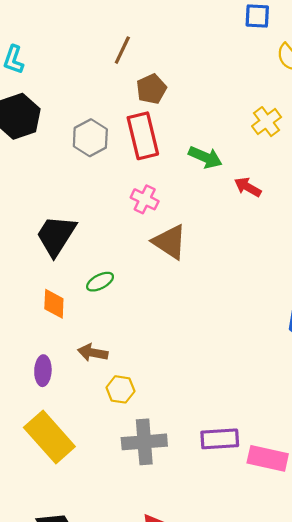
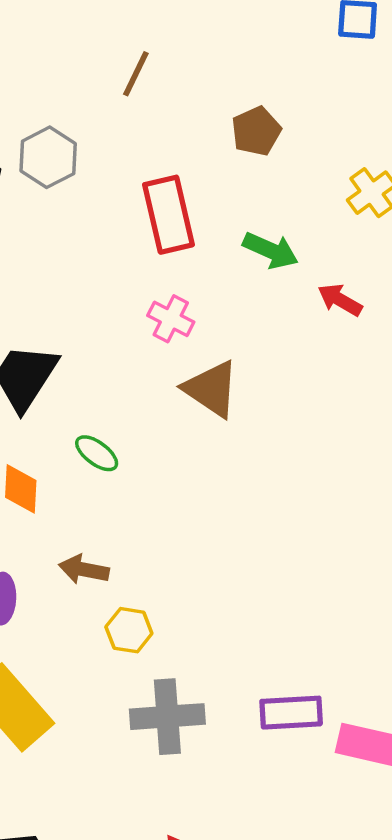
brown pentagon: (151, 89) -> (256, 131), moved
gray hexagon: (90, 138) -> (48, 157), moved
green ellipse: (100, 282) -> (97, 453), turned 64

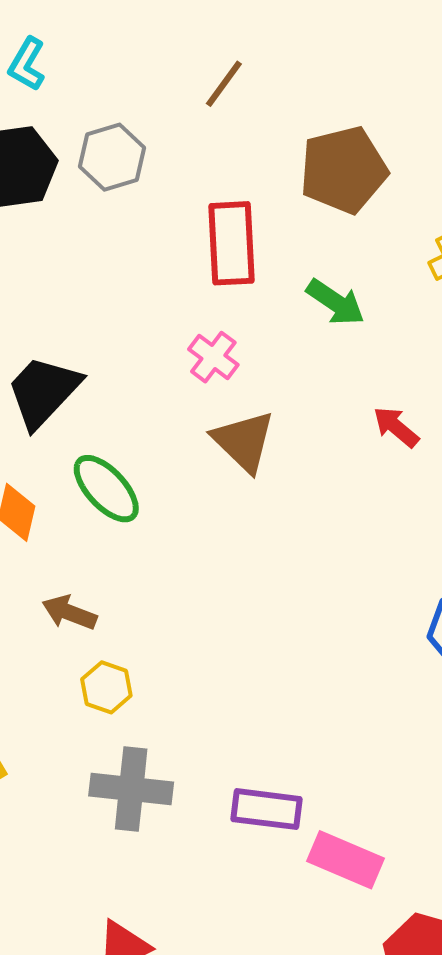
brown pentagon: (256, 131) -> (343, 170), size x1.6
red arrow: (340, 300) -> (396, 427), moved
green ellipse: (97, 453) -> (106, 489), size x1.5

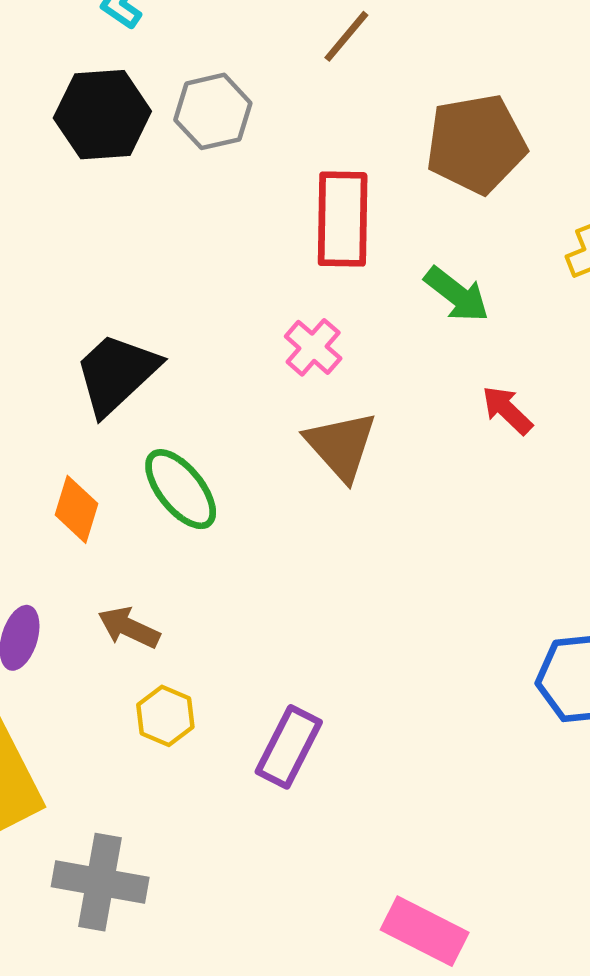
red arrow: (396, 427) -> (507, 410), moved
gray cross: (131, 789) -> (100, 882), moved
purple rectangle: (266, 809) -> (289, 747), moved, turned -74

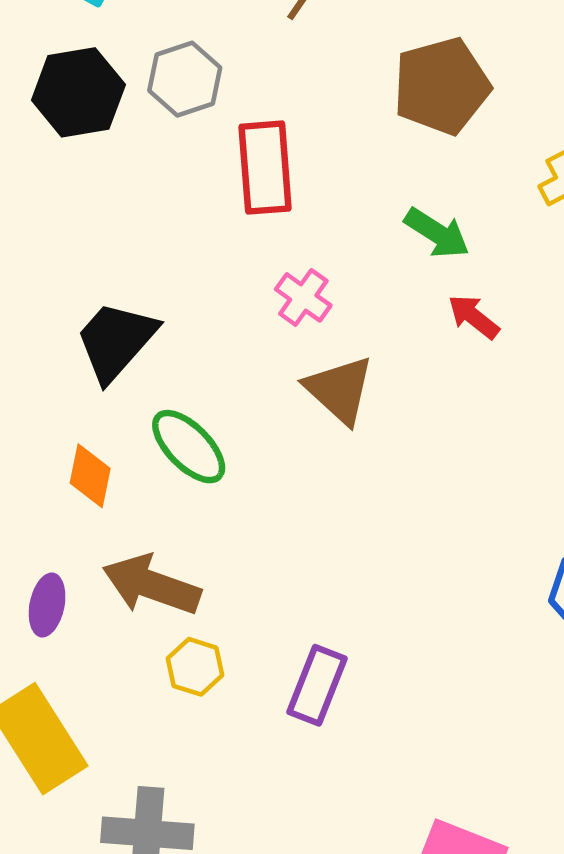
red rectangle: (343, 219) -> (265, 168), moved
red arrow: (507, 410) -> (474, 317), moved
brown arrow: (129, 628) -> (152, 585), size x1.6

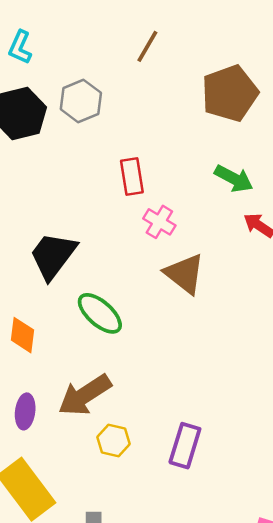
red rectangle: (265, 168) -> (132, 177), moved, size x0.7
orange diamond: (90, 476) -> (23, 335), moved
brown arrow: (152, 585) -> (85, 395), turned -48

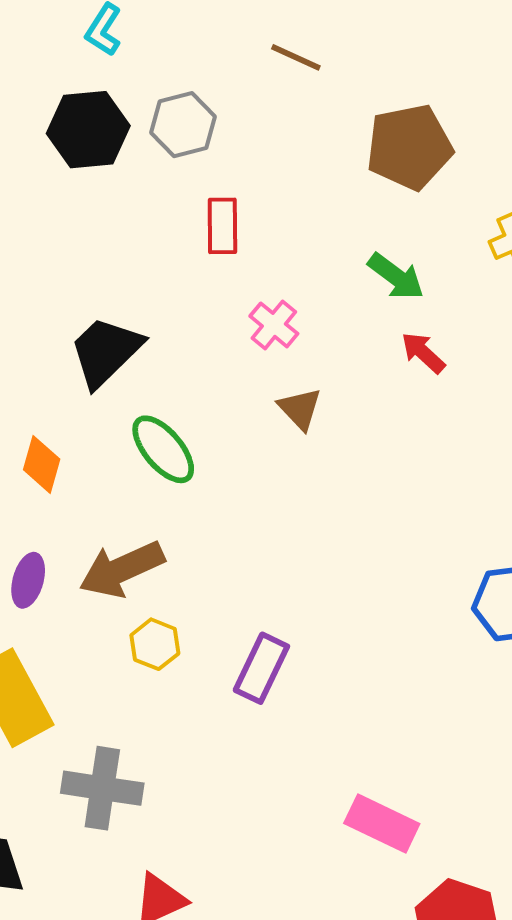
brown line: (147, 46) -> (296, 57), turned 76
red rectangle: (132, 177) -> (222, 226), moved
brown triangle: (184, 274) -> (300, 409), size x0.7

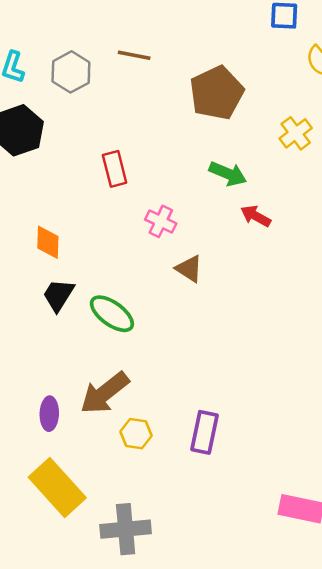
gray hexagon: (183, 125) -> (71, 72), moved
black trapezoid: (106, 351) -> (58, 295), moved, size x0.7
orange diamond: (42, 464) -> (48, 242), moved

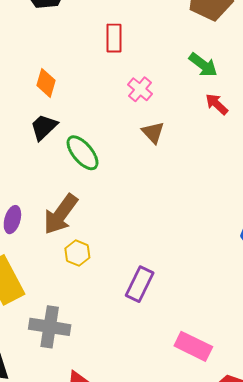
brown arrow: (105, 393) -> (61, 214), turned -30
purple rectangle: (204, 432) -> (140, 284), moved

